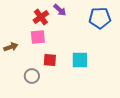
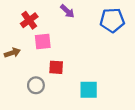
red cross: (41, 17) -> (29, 20), moved
cyan square: (80, 60) -> (89, 90), moved

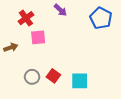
blue pentagon: (112, 20) -> (101, 18), turned 30
red square: (56, 67) -> (53, 76), moved, turned 32

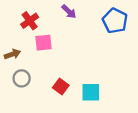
gray circle: (32, 77) -> (22, 78), moved

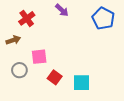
pink square: (43, 43) -> (39, 57), moved
brown arrow: (12, 54) -> (13, 40), moved

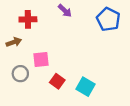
red cross: (27, 18) -> (28, 19), turned 35
cyan square: (82, 83) -> (85, 87), turned 30

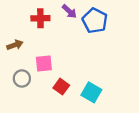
red cross: (28, 19) -> (40, 18), moved
blue pentagon: (108, 19) -> (95, 21), moved

